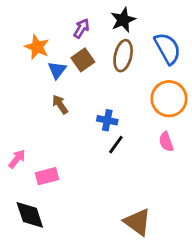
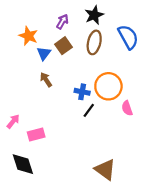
orange circle: (169, 99) -> (108, 86), moved

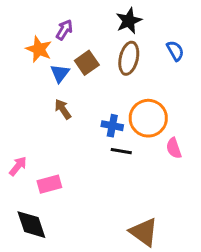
purple arrow: (62, 22) -> (64, 30), moved
blue semicircle: (128, 37) -> (175, 51), size x0.6
black line: (89, 110) -> (121, 151), turned 64

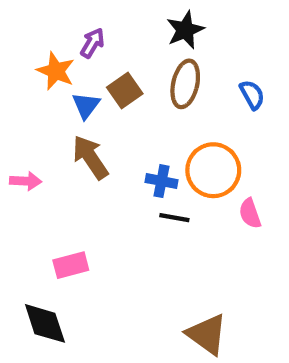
blue semicircle: (175, 51) -> (252, 95), moved
brown arrow: (63, 109) -> (90, 157), size x1.5
pink arrow: (18, 166) -> (26, 181), moved, turned 54

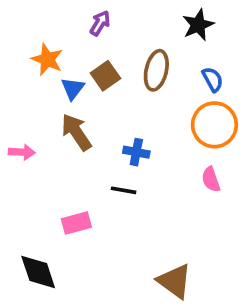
black star: (185, 30) -> (198, 25), moved
purple arrow: (92, 43) -> (100, 23), moved
orange circle: (213, 170) -> (214, 125), moved
black line: (174, 218) -> (124, 190), moved
pink rectangle: (71, 265) -> (76, 223), moved

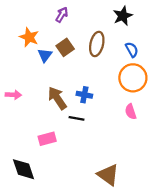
brown arrow: (76, 132) -> (57, 98), moved

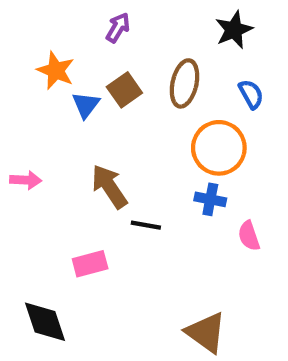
orange circle: (133, 78) -> (219, 148), moved
blue cross: (84, 95) -> (210, 199), moved
pink semicircle: (131, 112) -> (249, 236), moved

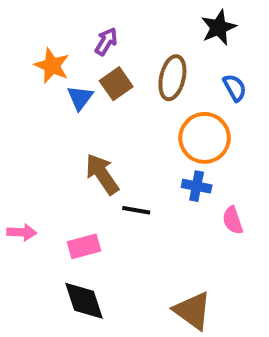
purple arrow: (118, 28) -> (106, 41), moved
pink arrow: (26, 180) -> (22, 232), moved
black diamond: (45, 322) -> (84, 301), moved

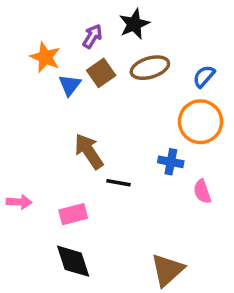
black star: (219, 27) -> (134, 24), moved
brown ellipse: (172, 78) -> (150, 68), turned 60
blue semicircle: (235, 88) -> (204, 76), turned -110
orange circle: (205, 138) -> (200, 122), moved
brown triangle: (192, 311) -> (167, 270), turned 42

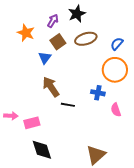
blue triangle: (70, 85) -> (45, 58), moved
pink rectangle: (73, 214) -> (32, 123), moved

